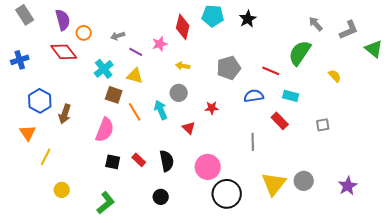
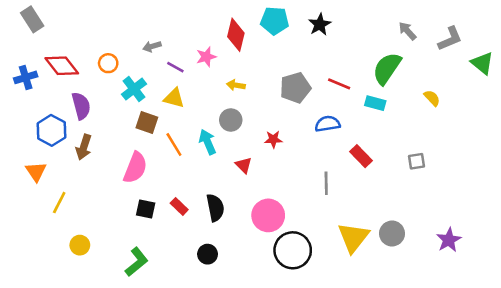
purple semicircle: (63, 20) -> (81, 106), moved
orange circle: (84, 33) -> (108, 63), moved
red diamond: (64, 52) -> (62, 66), moved
red line: (271, 71) -> (339, 84), moved
cyan rectangle: (291, 96) -> (375, 103), moved

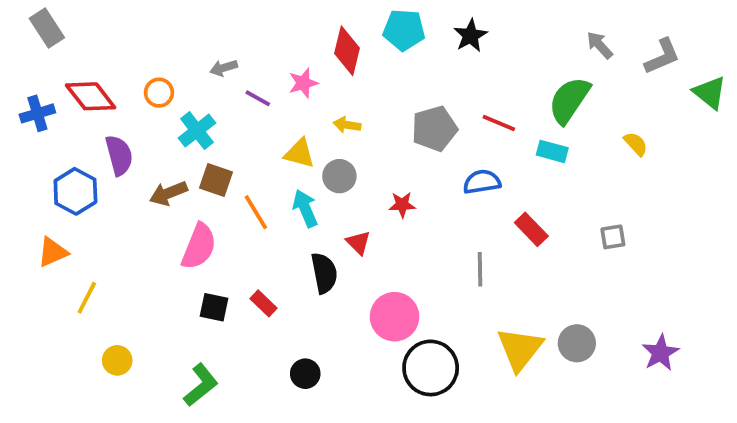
yellow triangle: (174, 98) -> (300, 153), moved
brown arrow: (84, 147) -> (168, 193), moved, turned 50
orange triangle: (36, 172) -> (53, 252), turned 40
black semicircle: (215, 208) -> (324, 273), moved

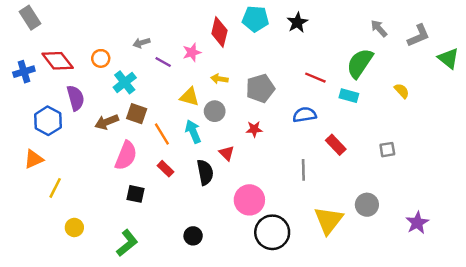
gray pentagon: (434, 129) -> (260, 88), moved
red rectangle: (263, 303) -> (165, 169), moved
gray circle: (577, 343) -> (367, 205), moved

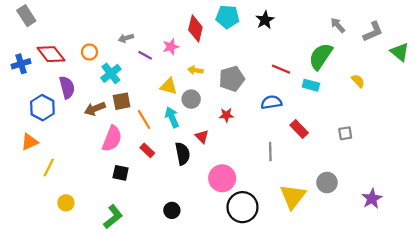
brown square: (137, 114) -> (122, 101), turned -30

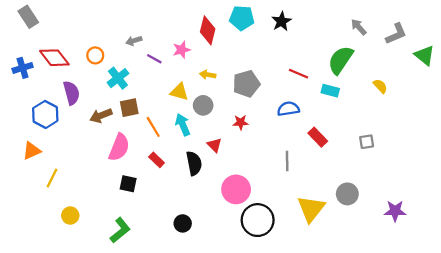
purple star: (372, 199) -> (395, 211), turned 30

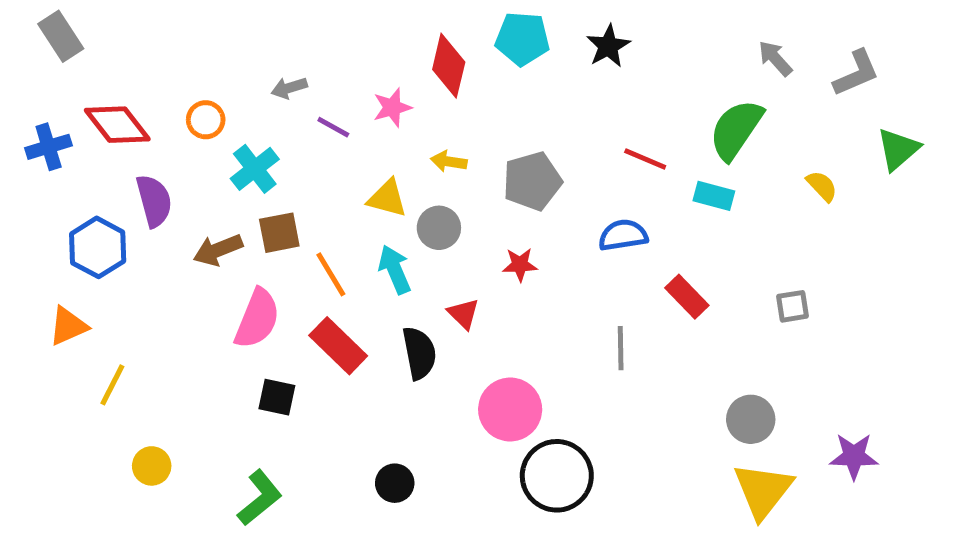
green triangle: (425, 55) -> (898, 149), moved, turned 40
red rectangle: (157, 160) -> (338, 346), size x1.6
yellow triangle: (311, 209) -> (763, 490), moved

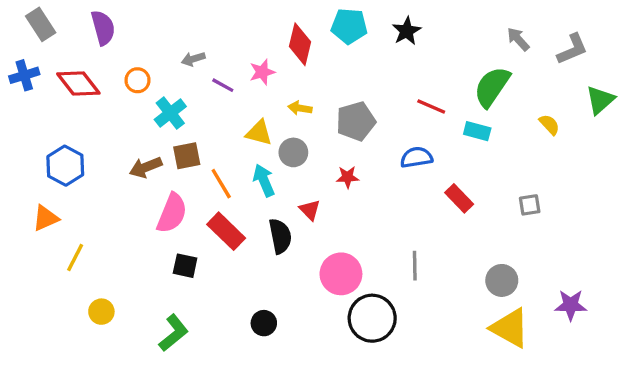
blue cross: (49, 147) -> (24, 75), moved
purple semicircle: (154, 201) -> (103, 28), moved
gray line: (621, 348) -> (415, 266), moved
yellow triangle: (763, 490) -> (510, 328), turned -39

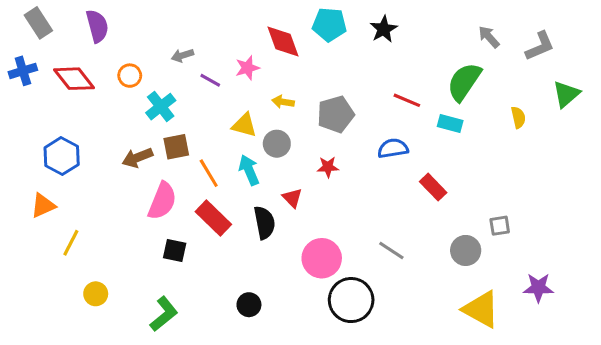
red diamond: (300, 44) -> (283, 42), turned -33
yellow semicircle: (549, 125) -> (518, 117), turned 30
gray square: (530, 205) -> (500, 226), moved
gray line: (415, 266) -> (391, 250), turned -56
gray circle: (502, 280) -> (466, 250), moved

